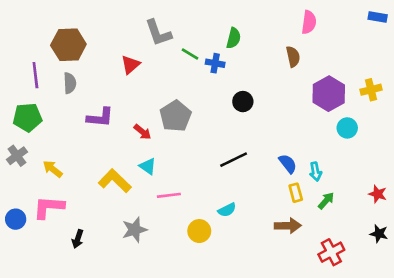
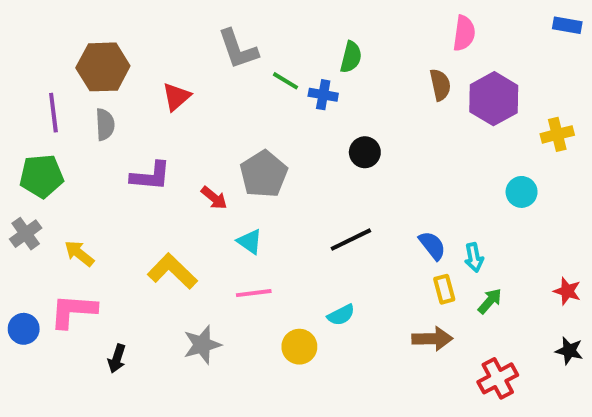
red triangle: (131, 65) -> (176, 97), moved
purple hexagon: (329, 94) -> (494, 99), moved
cyan triangle: (148, 166) -> (250, 242), moved

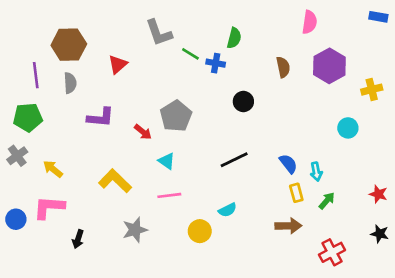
brown semicircle: (440, 85) -> (283, 67), moved

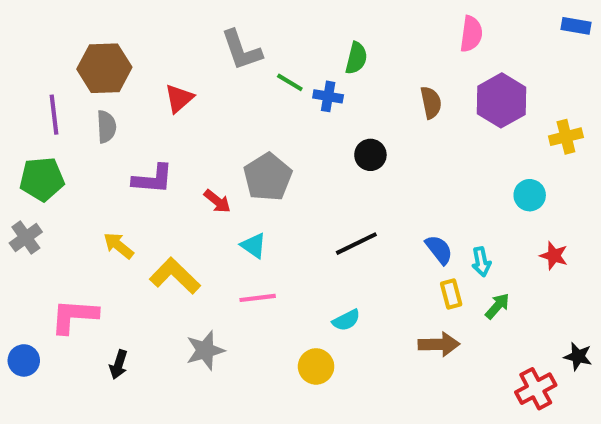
yellow arrow: (53, 169) -> (119, 246), moved
red star: (378, 194) -> (554, 256), moved
blue circle: (16, 219) -> (24, 360), moved
yellow circle: (200, 231) -> (316, 366), moved
red cross: (332, 252) -> (536, 389), moved

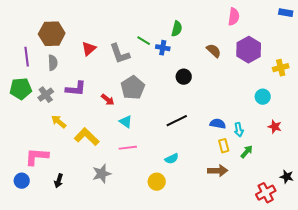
gray L-shape: (241, 50) -> (120, 54), moved
brown semicircle: (431, 102) -> (214, 51), turned -35
gray cross: (26, 237) -> (46, 95), moved
blue semicircle: (439, 250) -> (218, 124), turned -42
blue circle: (24, 360) -> (22, 181), moved

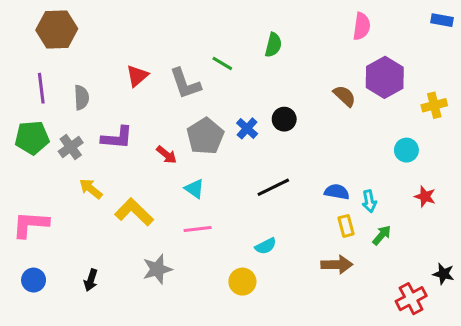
brown hexagon: (52, 34) -> (57, 29), moved
blue cross: (163, 48) -> (247, 128), moved, turned 32
brown semicircle: (214, 51) -> (345, 96), moved
pink L-shape: (37, 157) -> (30, 224), moved

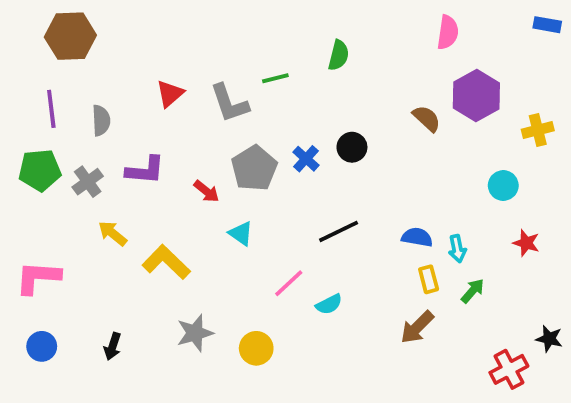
green line: (222, 63) -> (275, 78), turned -45
pink line: (198, 229) -> (289, 283), moved, turned -36
brown arrow: (337, 265) -> (417, 327), turned 136
yellow circle: (242, 282) -> (256, 348), moved

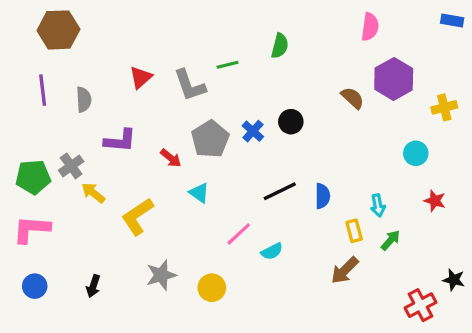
green pentagon: (40, 170) -> (33, 177), moved
gray cross: (88, 182) -> (71, 166), moved
blue semicircle: (417, 237) -> (322, 196), moved, turned 80
yellow L-shape: (166, 262) -> (137, 217), turned -78

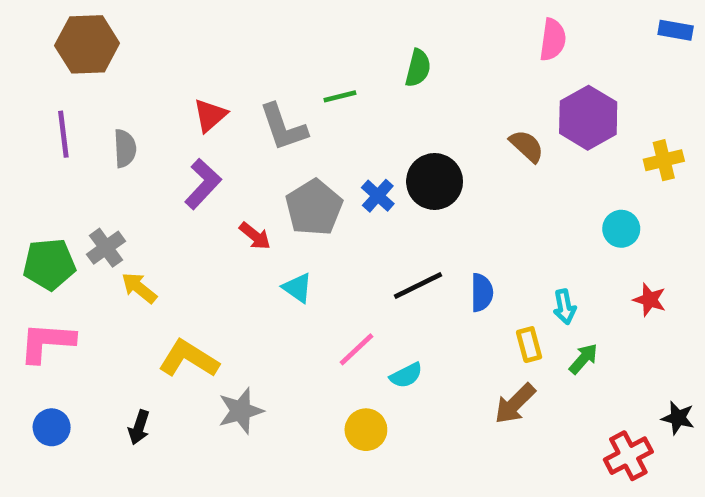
black circle: (291, 122) -> (435, 181), size x1.5
purple L-shape: (120, 141) -> (203, 184), moved, turned -52
yellow L-shape: (137, 217) -> (189, 359), moved, turned 66
yellow circle: (212, 288) -> (366, 430), moved

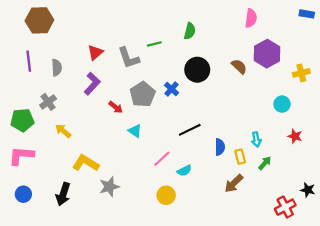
black circle: (435, 181) -> (197, 70), moved
gray cross: (106, 248) -> (48, 102), moved
blue semicircle: (482, 293) -> (220, 147), moved
black arrow: (139, 427) -> (63, 194), size x1.5

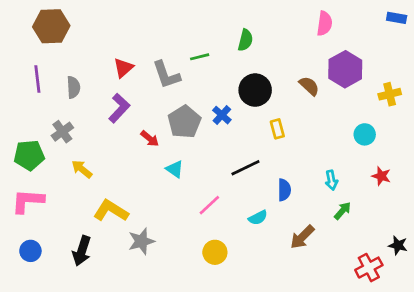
yellow rectangle: (240, 157) -> (277, 129), moved
cyan semicircle: (184, 171) -> (258, 218), moved

